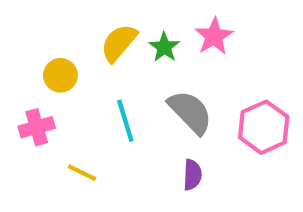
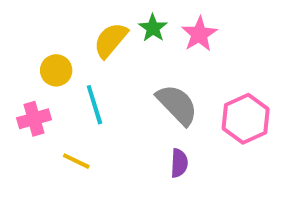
green star: (164, 47) -> (153, 28), moved
cyan line: (125, 121) -> (94, 105), moved

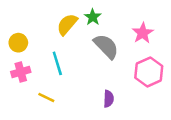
pink star: (199, 34) -> (143, 33), moved
yellow circle: (56, 70) -> (18, 43), moved
gray semicircle: (177, 105) -> (106, 46), moved

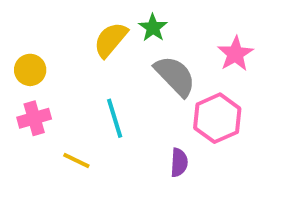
cyan line: (57, 63) -> (115, 118), moved
pink hexagon: (149, 72) -> (217, 118), moved

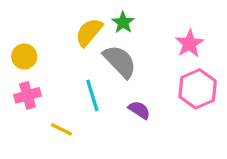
gray semicircle: (175, 76) -> (120, 61), moved
pink hexagon: (217, 118) -> (198, 89), moved
purple semicircle: (179, 162) -> (139, 110), moved, turned -60

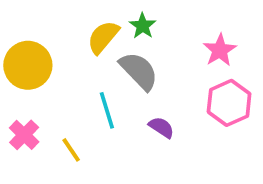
yellow circle: (24, 57) -> (28, 65), size x1.6
pink cross: (28, 95) -> (24, 135), moved, turned -30
yellow line: (62, 129) -> (71, 150), turned 30

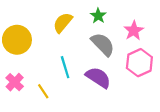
green star: (143, 26) -> (98, 16), moved
gray semicircle: (139, 71) -> (103, 44), moved
purple semicircle: (161, 127) -> (98, 78), size x1.6

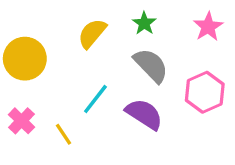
pink star: (134, 31) -> (208, 27), moved
cyan line: (65, 67) -> (95, 99), turned 55

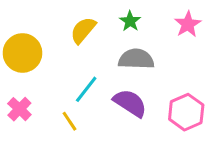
gray semicircle: (151, 65) -> (136, 59), turned -44
pink hexagon: (205, 92) -> (186, 112), moved
yellow line: (64, 134) -> (69, 121), moved

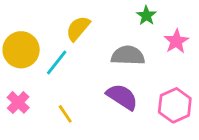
green star: (130, 21) -> (146, 16), moved
pink star: (188, 24) -> (176, 41), moved
cyan line: (86, 89) -> (57, 63), moved

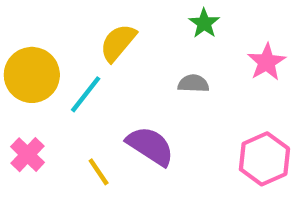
green star: (146, 16) -> (204, 23), moved
gray semicircle: (128, 55) -> (193, 84), size x0.6
purple semicircle: (122, 97) -> (150, 146), moved

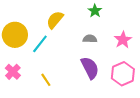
pink star: (267, 62) -> (123, 40), moved
purple semicircle: (150, 146) -> (90, 68), moved, turned 30

